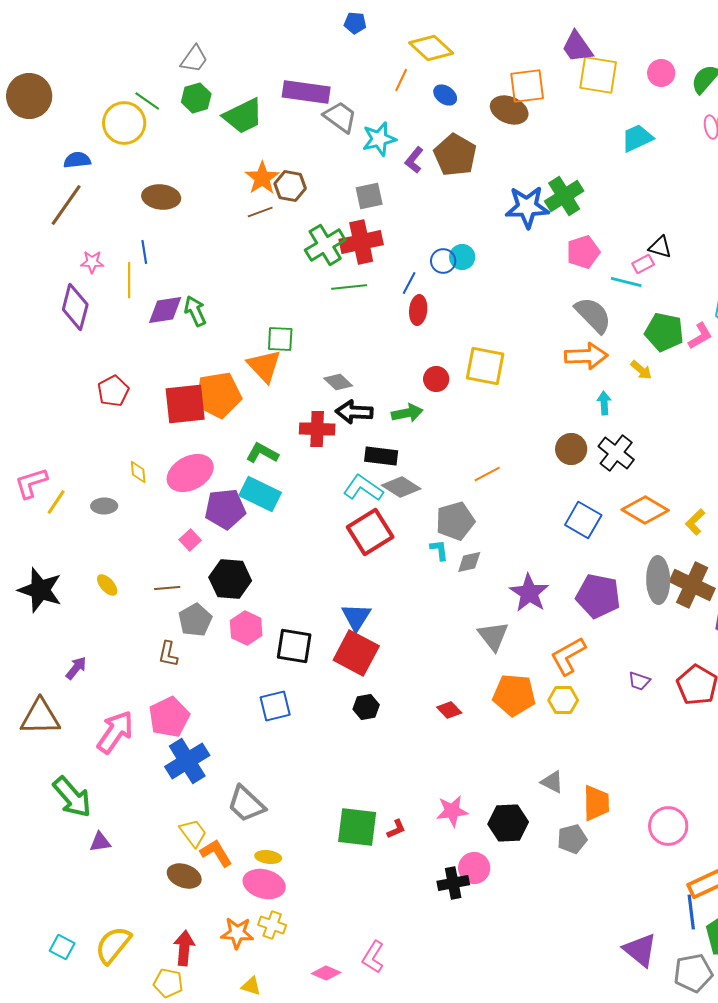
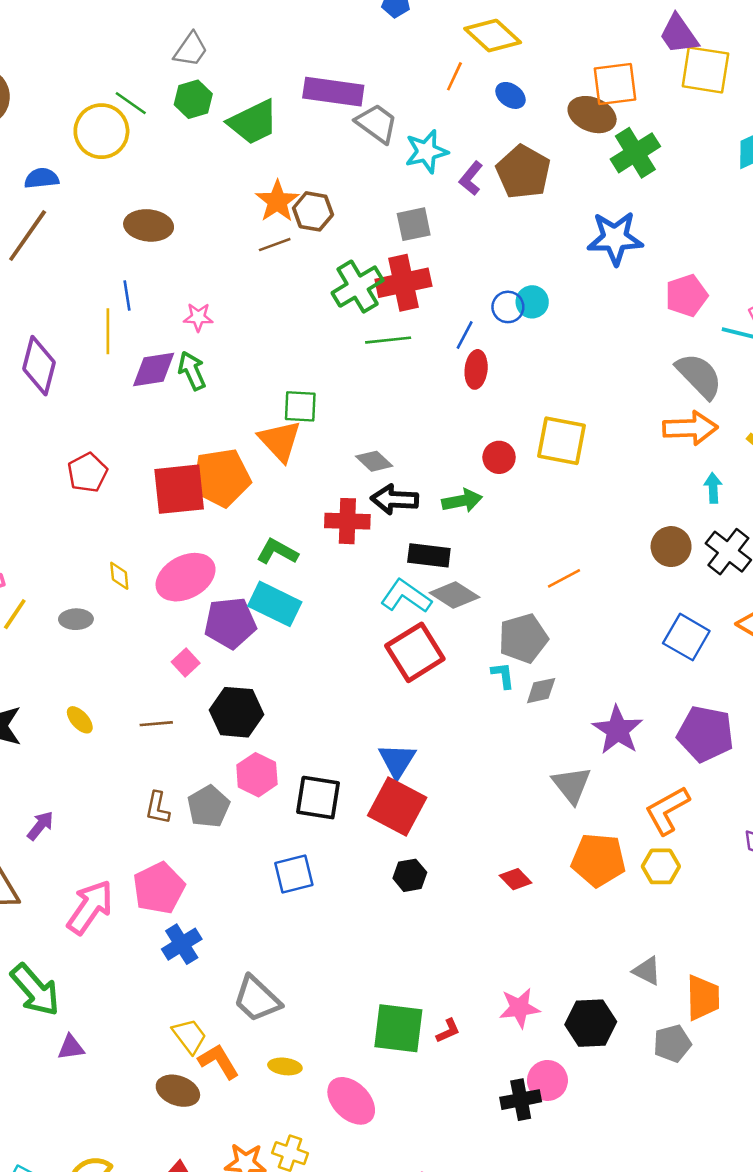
green cross: (564, 196) -> (635, 153), moved
pink star: (92, 262) -> (198, 317), moved
gray pentagon: (195, 620) -> (208, 807), moved
blue cross: (187, 761) -> (182, 944), size x0.7
pink ellipse: (264, 884) -> (351, 1101), moved, turned 30

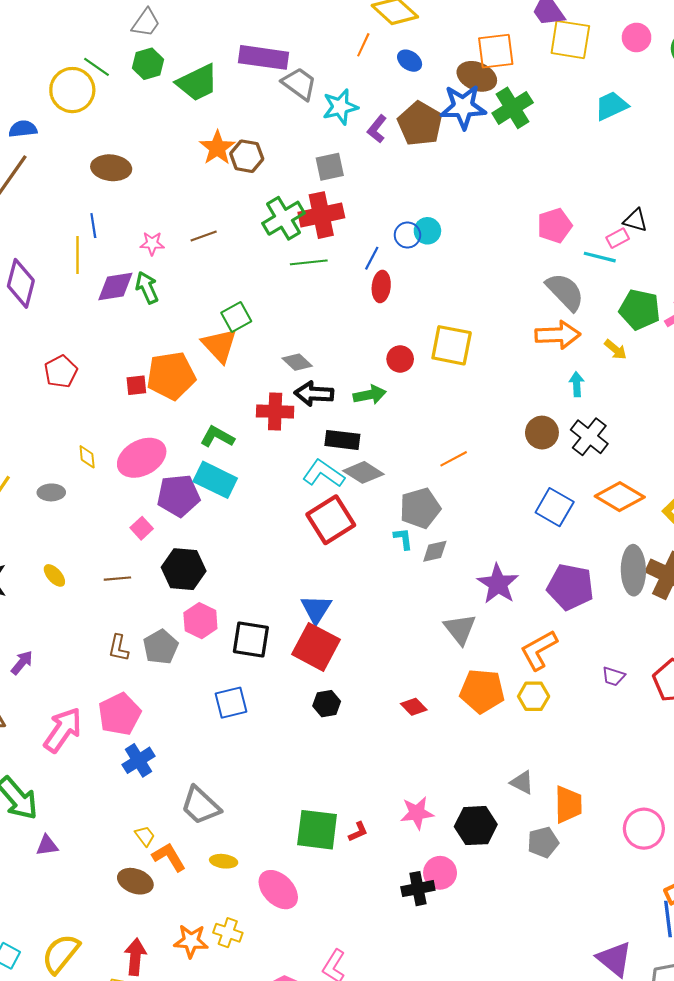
blue star: (615, 238) -> (463, 107), moved
brown line: (275, 245) -> (204, 236), moved
green square: (300, 406) -> (236, 317), turned -32
red square: (179, 489) -> (136, 385), size x0.5
yellow trapezoid: (189, 1036) -> (145, 836), size x0.7

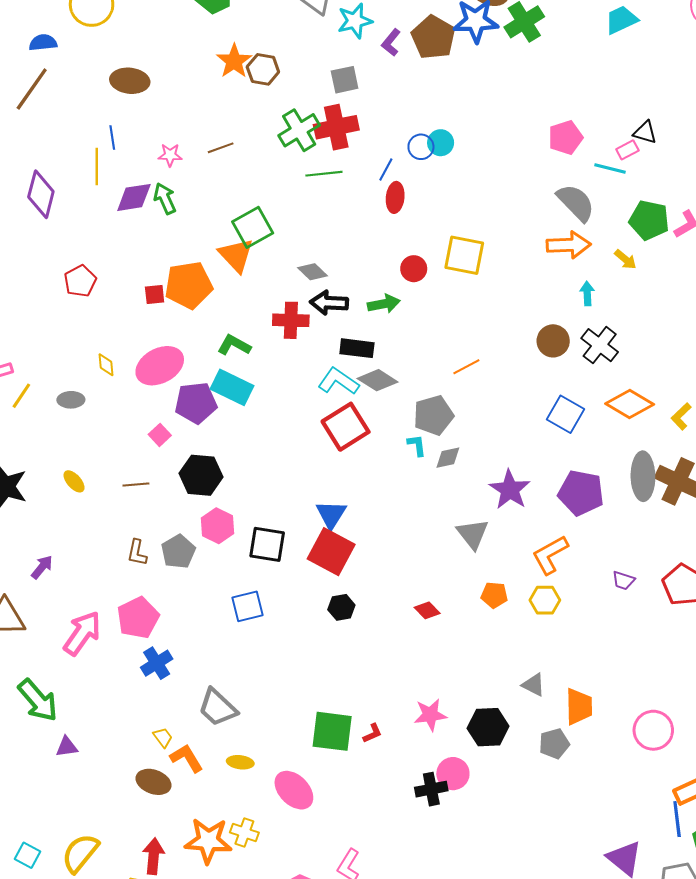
green square: (236, 317) -> (253, 227), size x1.4
orange pentagon: (482, 691) -> (494, 595), size x0.6
orange star: (191, 941) -> (208, 841), size x1.4

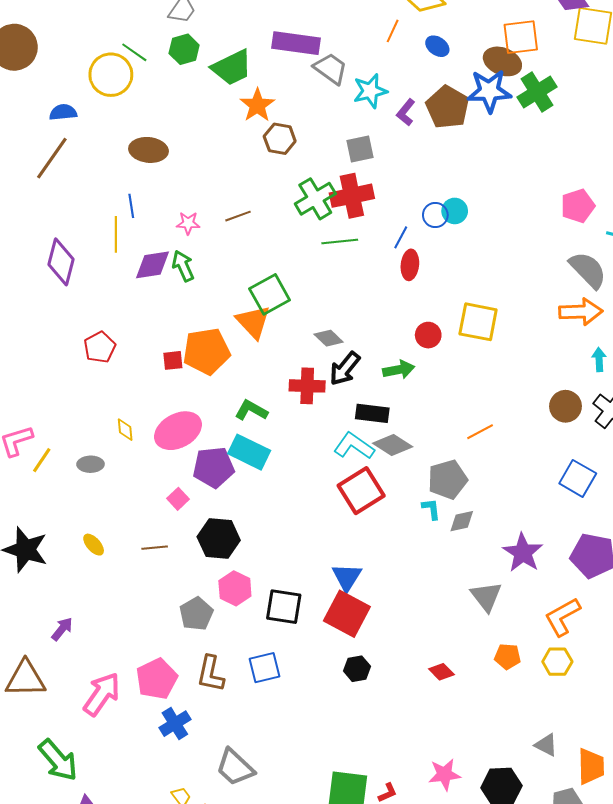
orange star: (234, 61) -> (257, 105), moved
black arrow: (329, 303) -> (345, 369), turned -54
brown L-shape: (137, 553) -> (211, 674), moved, size x1.4

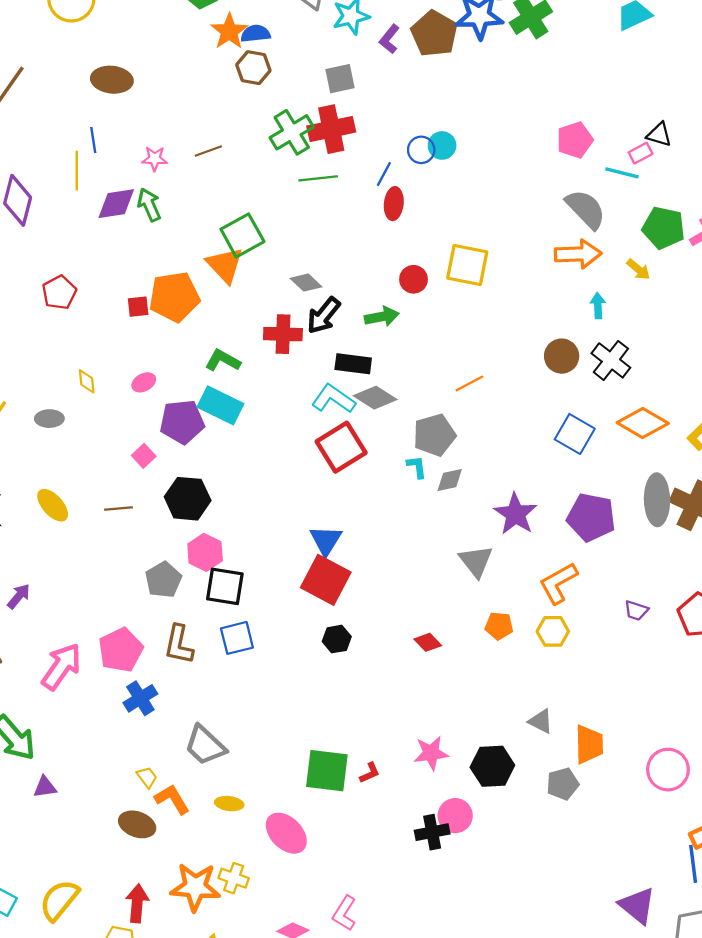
blue semicircle: (63, 112) -> (256, 34), moved
pink ellipse: (178, 431) -> (144, 382), size x0.5
yellow ellipse: (94, 545) -> (53, 505), size x1.4
black square: (284, 607) -> (225, 586), moved

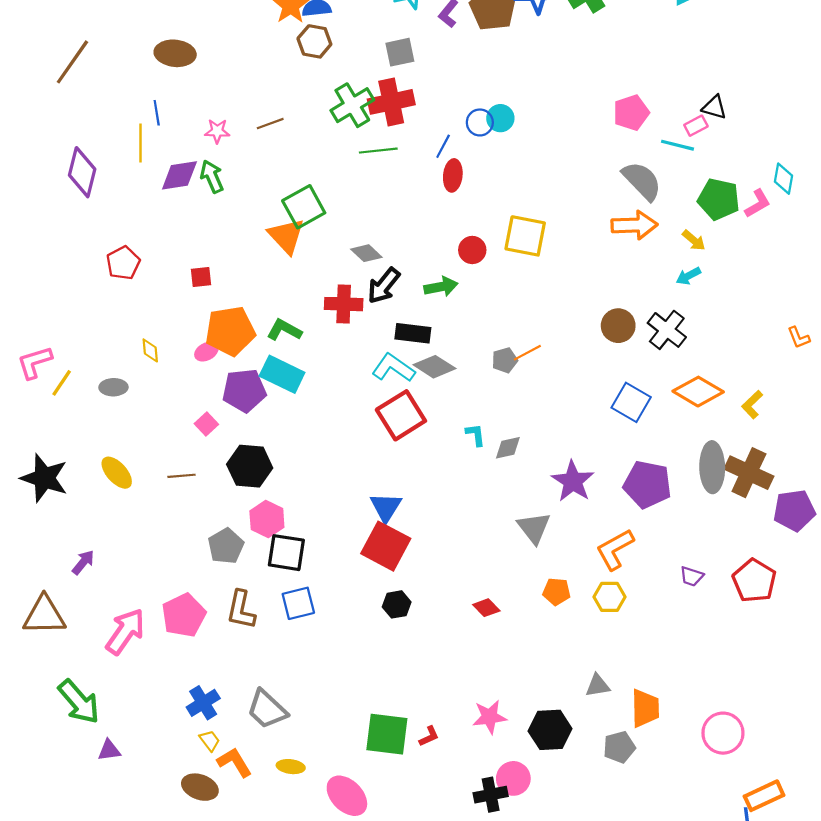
orange pentagon: (174, 297) -> (230, 331), moved
cyan arrow: (598, 306) -> (688, 276), moved, turned -115
gray pentagon: (434, 435) -> (505, 360), moved, size x0.6
blue cross: (140, 698) -> (203, 703), moved
gray triangle: (541, 721) -> (598, 686), turned -36

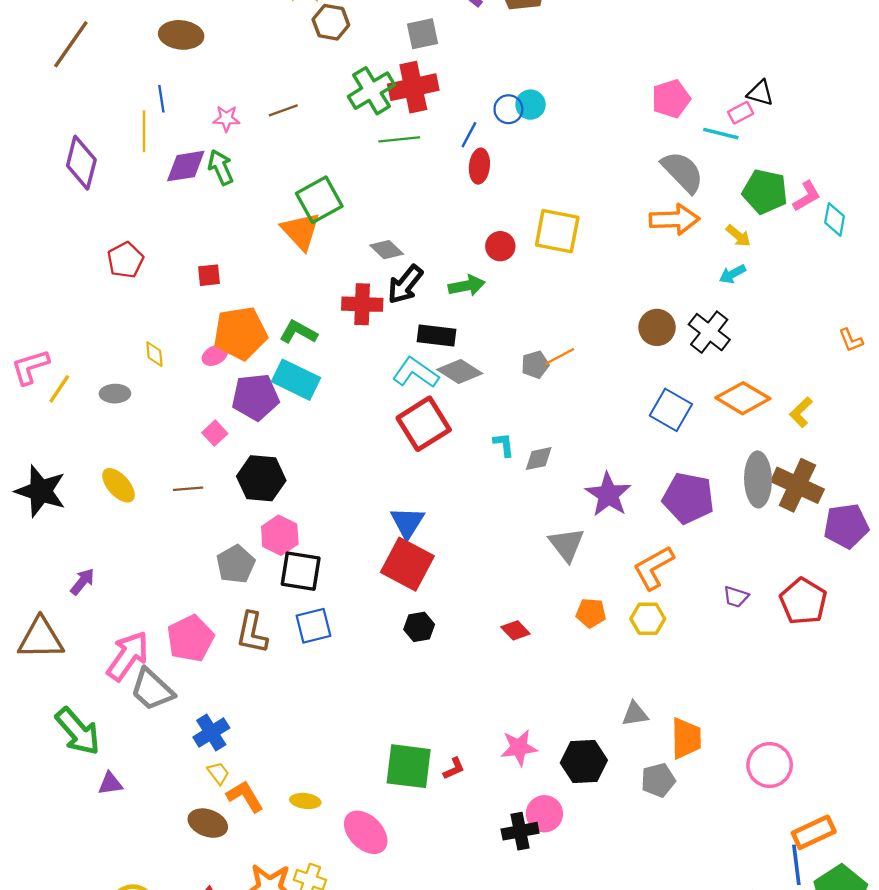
cyan diamond: (784, 179) -> (835, 219), moved
gray trapezoid: (267, 709) -> (152, 690), moved

